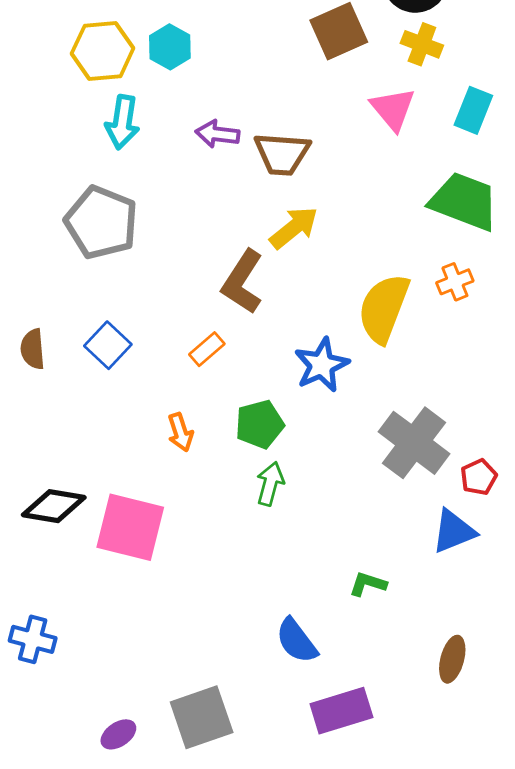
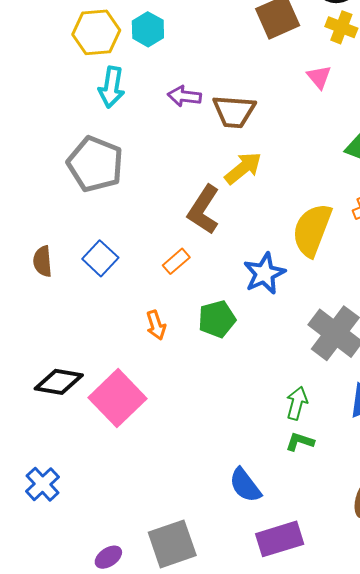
pink triangle: (393, 109) -> (319, 77), size x0.7
green arrow: (270, 484) -> (297, 403), moved
pink square: (130, 527) -> (118, 398), turned 32
blue cross: (33, 639) -> (43, 484), turned 32

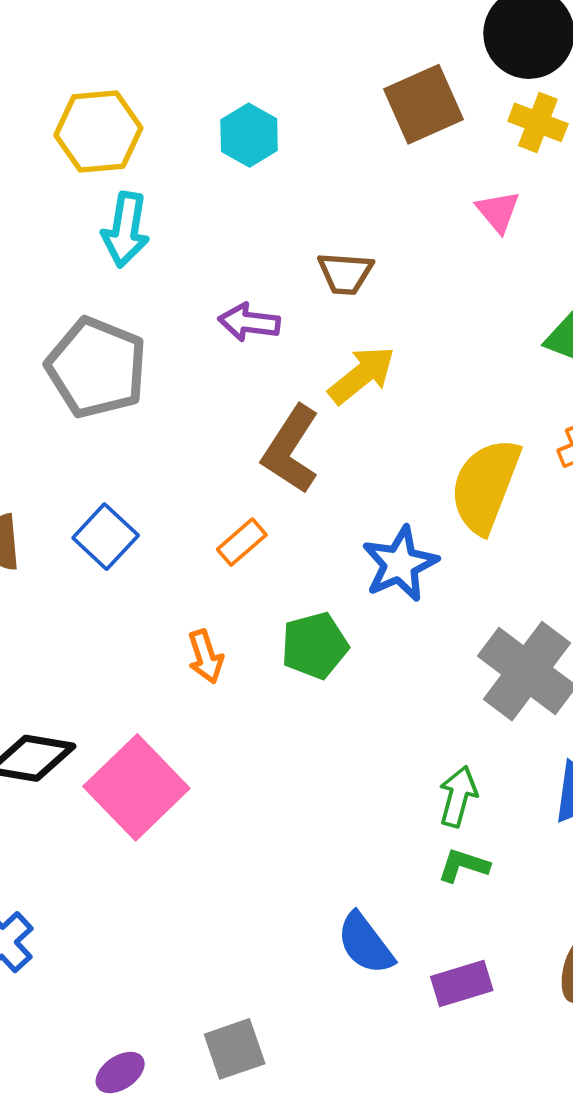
cyan hexagon: (148, 29) -> (249, 135), moved
purple arrow: (184, 96) -> (249, 322), moved
brown trapezoid: (234, 111) -> (345, 273), size x0.7
purple rectangle: (280, 539) -> (462, 983), moved, size x0.7
gray square: (172, 544) -> (235, 1049), size x0.7

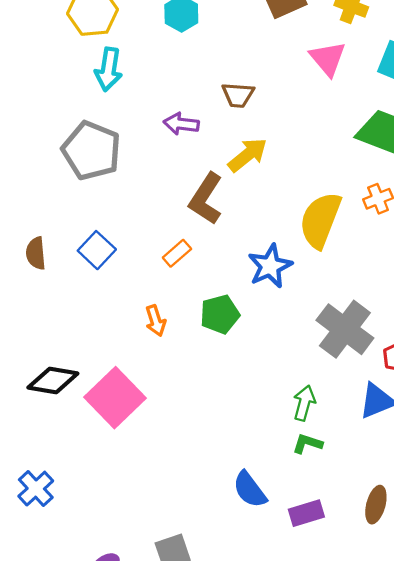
pink triangle: (498, 211) -> (328, 59), size x1.4

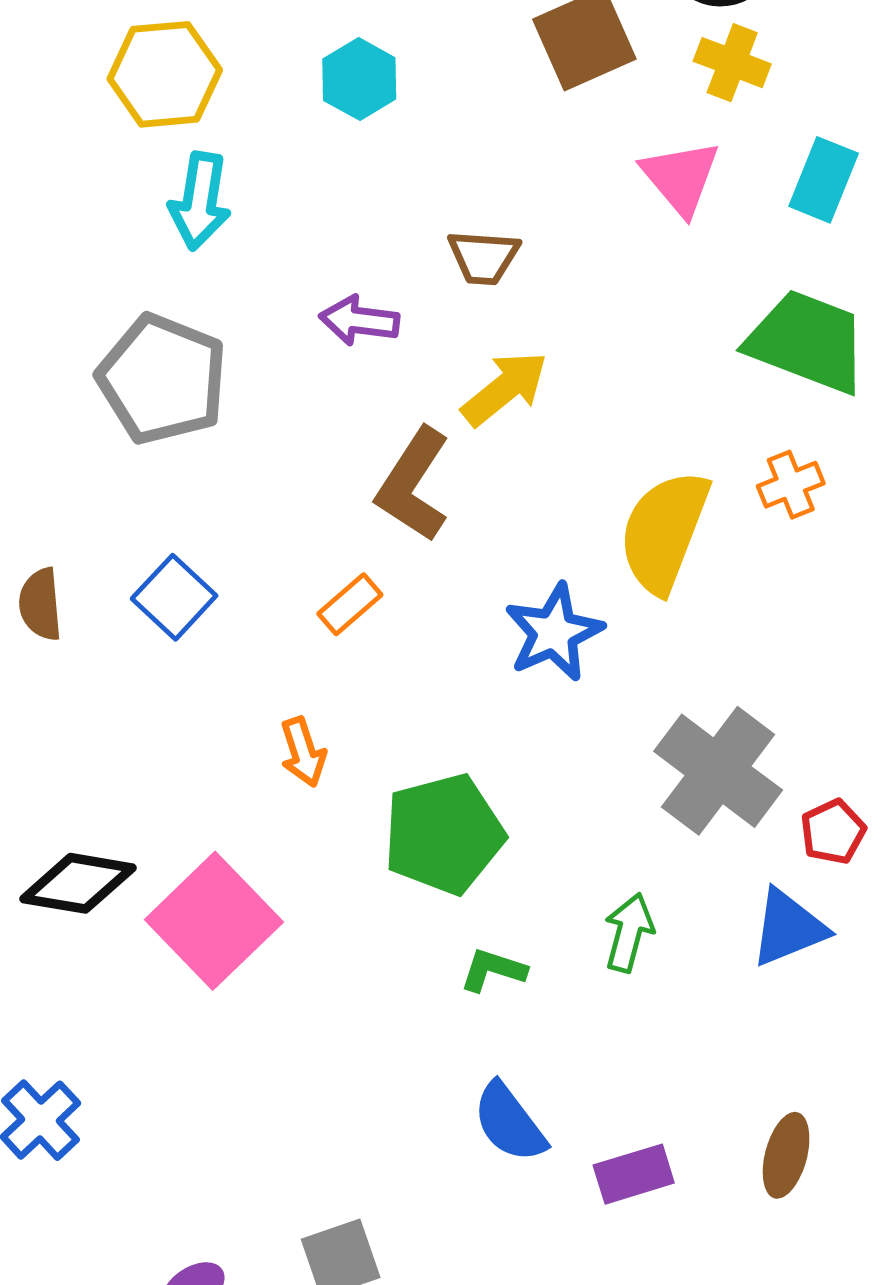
green pentagon: (220, 314) -> (444, 834), moved, size x1.4
green L-shape: (307, 444) -> (493, 970), moved

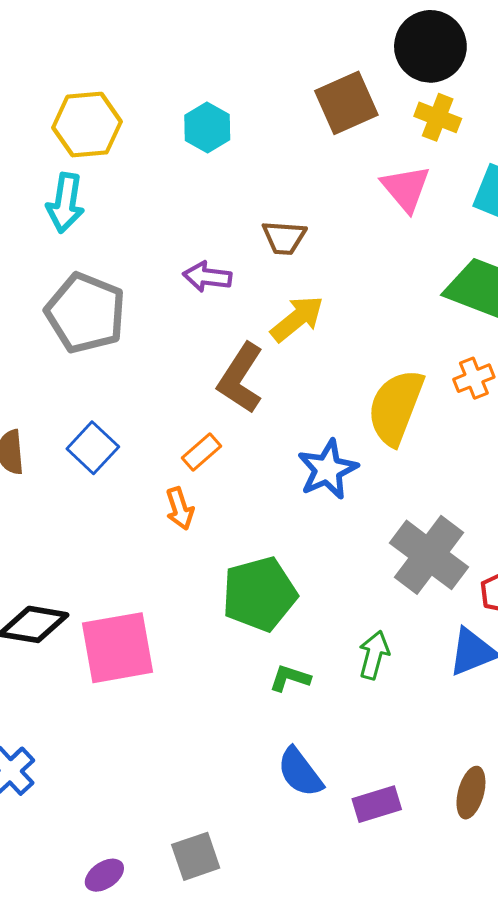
cyan arrow: (200, 201) -> (65, 203), moved
orange arrow: (303, 752) -> (180, 509), moved
pink square: (214, 921) -> (117, 648), turned 34

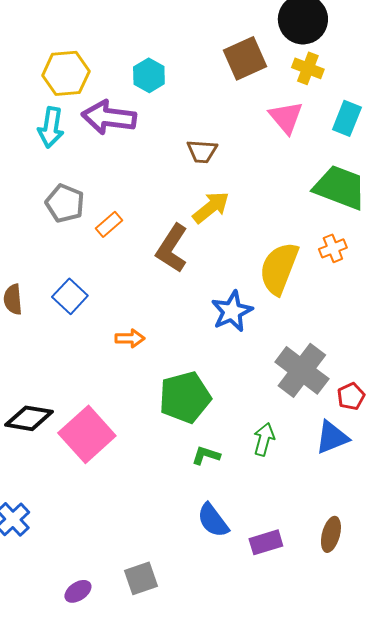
purple arrow: (207, 277) -> (109, 117), moved, size x1.6
gray pentagon: (86, 313) -> (65, 203), size x0.7
orange rectangle: (201, 452) -> (109, 224), moved
orange arrow: (180, 509) -> (130, 338), turned -72
pink square: (117, 648) -> (87, 434), turned -32

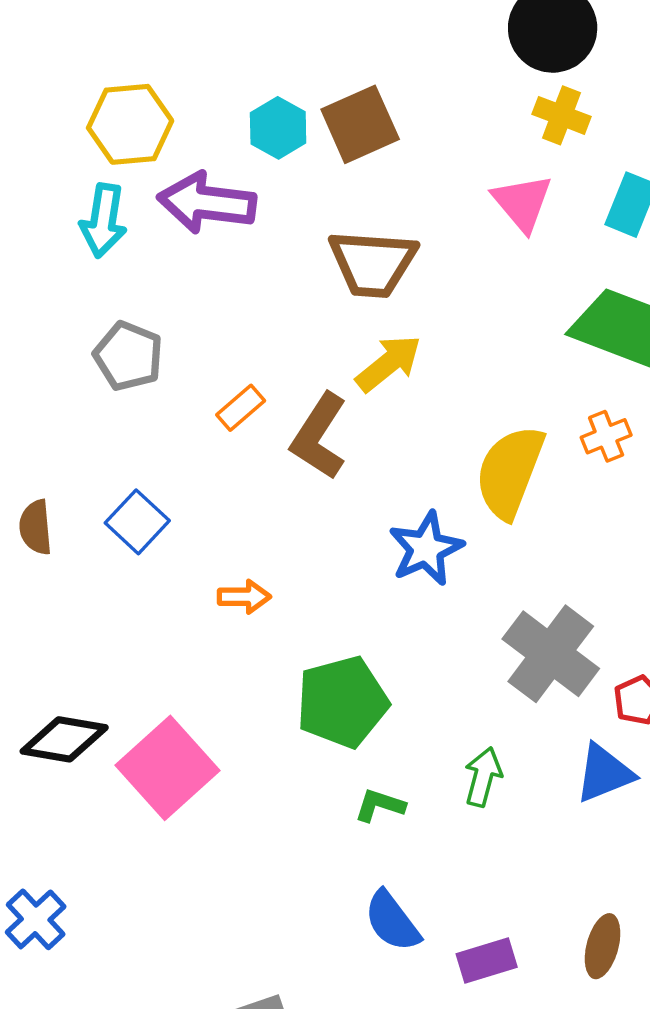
brown square: (245, 58) -> (360, 124), moved
brown trapezoid: (202, 151) -> (373, 263), size x1.6
orange rectangle: (109, 224) -> (241, 408), moved

